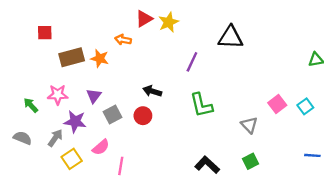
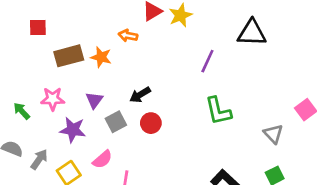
black arrow: (152, 91) -> (140, 95), moved, turned -48
gray arrow: (55, 138) -> (39, 159), moved

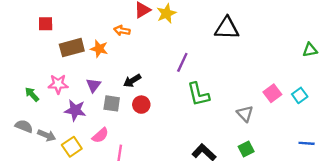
purple line: (207, 61) -> (182, 62), moved
gray square: (116, 122) -> (112, 103), turned 36
gray arrow: (39, 159) -> (47, 135), turned 78

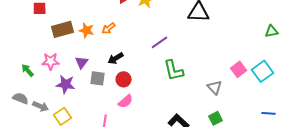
orange arrow: (122, 31) -> (109, 28), moved, turned -48
purple line: (182, 62) -> (160, 42), turned 30
cyan square: (300, 95) -> (263, 71), size x1.5
pink semicircle: (100, 135) -> (126, 101), moved

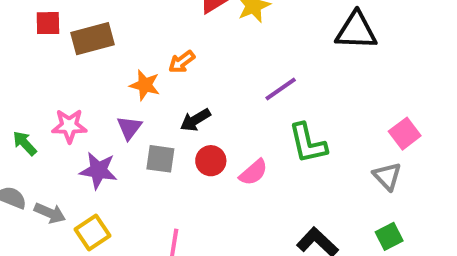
brown rectangle: (63, 29) -> (93, 39), moved
orange star: (87, 30) -> (145, 85), moved
pink square: (239, 69) -> (405, 134), moved
pink semicircle: (126, 101) -> (253, 172), moved

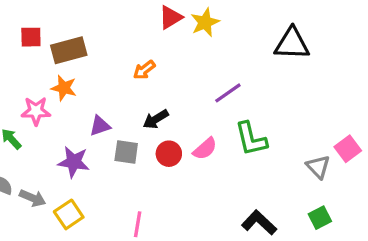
orange star: (145, 85) -> (64, 88), moved
pink star: (69, 126) -> (36, 111), moved
purple triangle: (129, 128) -> (100, 126), turned 35
pink square: (405, 134) -> (348, 149), moved
pink semicircle: (253, 172) -> (205, 149), moved

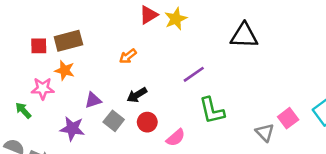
red square: (31, 37) -> (39, 46), moved
pink semicircle: (205, 149) -> (176, 138), moved
gray square: (126, 152) -> (114, 121), turned 30

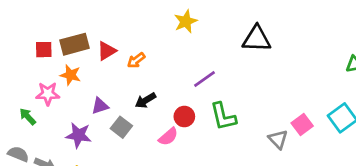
red triangle: (149, 15) -> (107, 51), moved
red circle: (147, 122) -> (184, 117), moved
pink semicircle: (176, 138) -> (168, 137), moved

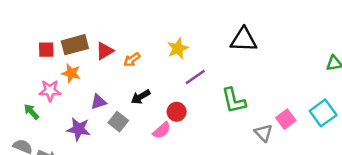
yellow star: (186, 21) -> (178, 48), moved
green L-shape: (223, 117) -> (234, 101), moved

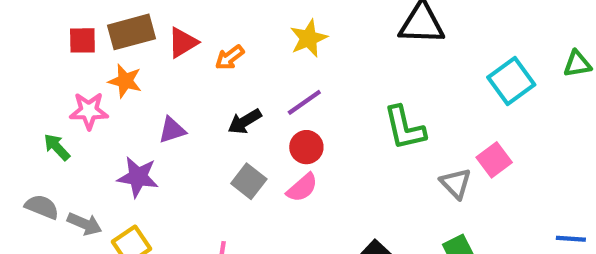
purple line: (195, 77) -> (304, 102), moved
cyan square: (323, 113) -> (511, 81), moved
gray square: (118, 122) -> (249, 181), moved
pink semicircle: (162, 130) -> (302, 188), moved

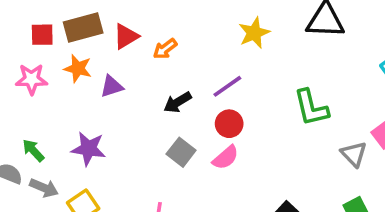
yellow star: (309, 38) -> (254, 33), moved
pink star: (89, 111) -> (32, 79), moved
purple triangle: (172, 130) -> (112, 86), moved
green arrow: (57, 147) -> (33, 150), moved

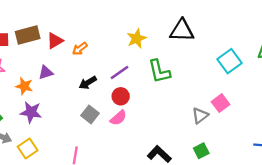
orange star: (78, 69) -> (24, 86), moved
green L-shape: (311, 108) -> (159, 71), moved
gray triangle: (354, 154) -> (200, 116), turned 36

